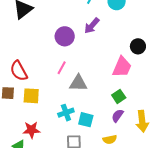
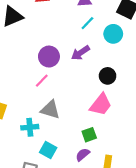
black circle: (138, 46) -> (108, 76), moved
pink line: (62, 68) -> (42, 81), moved
cyan cross: (66, 113) -> (30, 127), moved

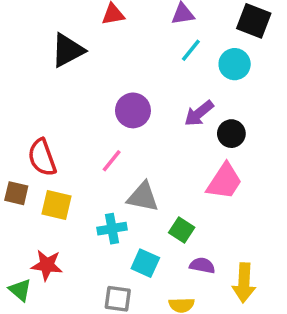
purple arrow: (80, 53) -> (199, 113), moved
pink line: (42, 81) -> (112, 161), moved
green square: (89, 135) -> (182, 230), moved, turned -32
purple semicircle: (83, 155) -> (202, 265), turned 56

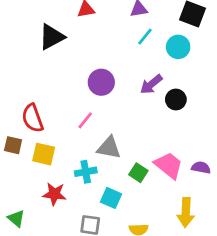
pink trapezoid: (224, 181) -> (169, 165), moved, turned -84
red star: (47, 265) -> (54, 194), moved
purple semicircle: (202, 265) -> (201, 168), moved

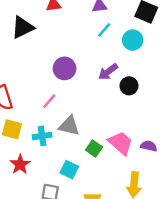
cyan cross: (86, 172) -> (42, 136), moved
red star: (54, 194) -> (20, 164), turned 30

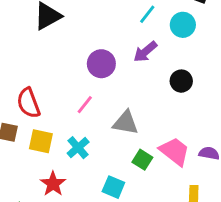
purple arrow: (108, 72) -> (145, 52), moved
gray triangle: (69, 126) -> (126, 123), moved
cyan cross: (42, 136) -> (78, 148), turned -30

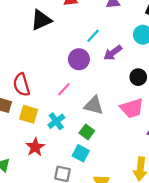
cyan line: (147, 14) -> (93, 36), moved
pink trapezoid: (175, 151) -> (132, 108), moved, turned 120
green square: (142, 160) -> (87, 132), moved

